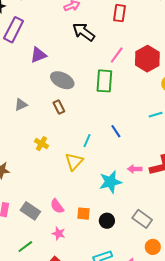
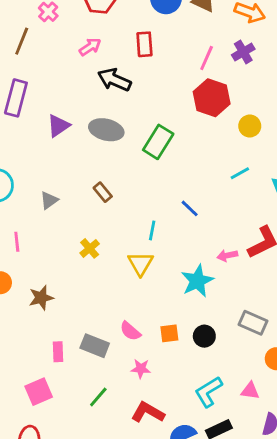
red rectangle: (119, 13) -> (144, 44), moved
pink line: (117, 55) -> (207, 58), moved
gray ellipse: (62, 80) -> (106, 130), moved
green rectangle: (104, 81) -> (158, 142), turned 40
yellow cross: (42, 144) -> (90, 248), turned 32

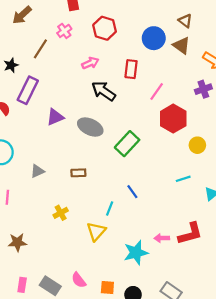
pink line: (207, 58) -> (157, 91), moved
brown rectangle: (103, 192) -> (78, 173), turned -64
blue line: (190, 208) -> (132, 192), moved

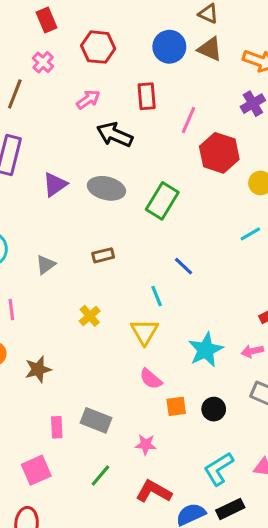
cyan line: (110, 209) -> (157, 296), turned -32
pink arrow: (162, 238) -> (252, 351), moved
pink semicircle: (79, 280) -> (151, 379), moved

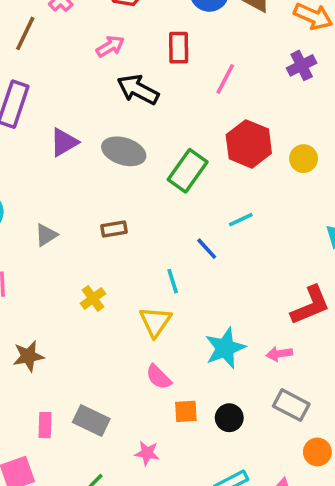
red hexagon: (219, 153) -> (249, 144), moved
cyan line: (250, 234) -> (241, 220), moved

